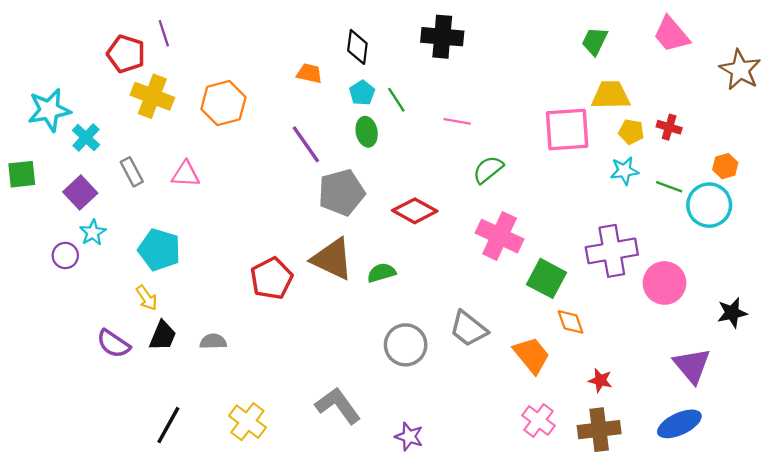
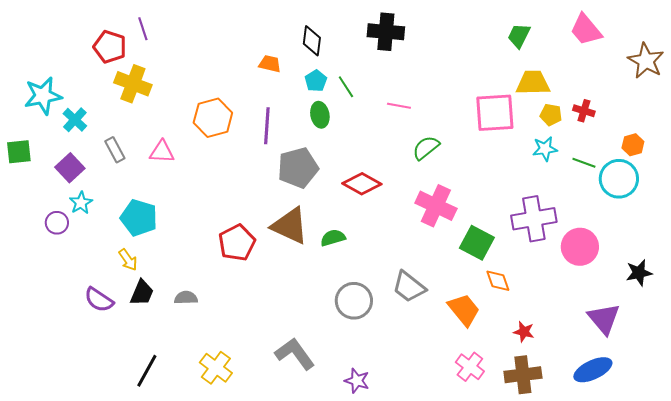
orange hexagon: (223, 103) -> (213, 118), moved
purple line: (306, 144) -> (267, 126), turned 39

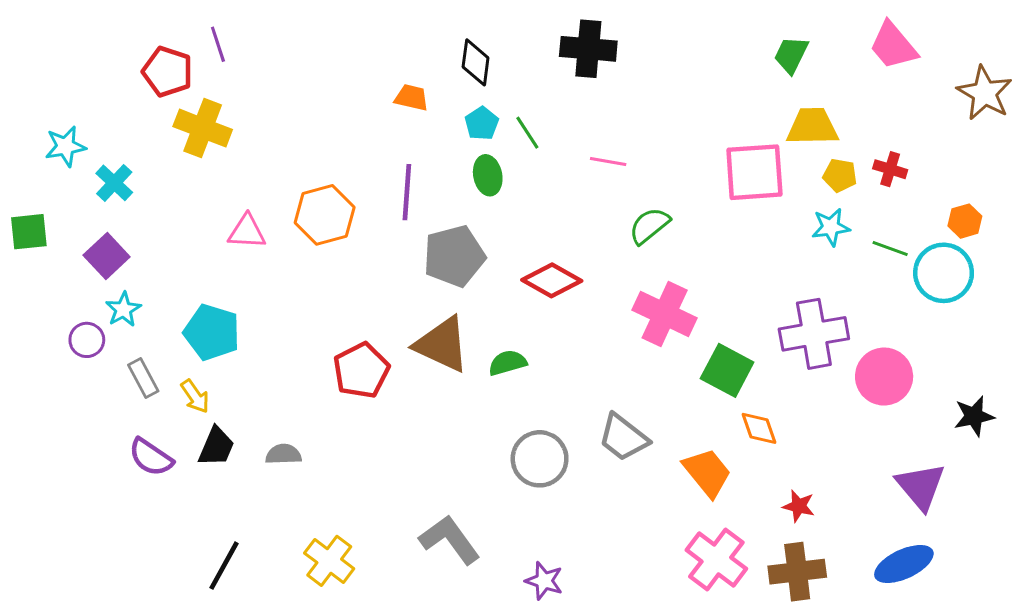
cyan star: (43, 96) -> (65, 146), size x0.7
orange hexagon: (213, 118) -> (325, 215), moved
gray rectangle: (115, 150) -> (143, 378), moved
pink cross: (470, 367) -> (716, 559), size x1.4

